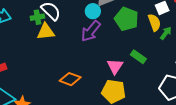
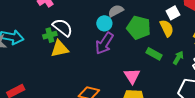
green arrow: (166, 33) -> (178, 58), moved
green rectangle: (138, 57) -> (154, 54), moved

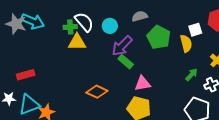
cyan circle: (104, 23) -> (110, 26), moved
green rectangle: (154, 54) -> (126, 62), moved
pink triangle: (132, 76) -> (143, 83), turned 42

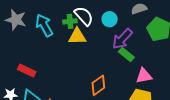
cyan arrow: (33, 21) -> (44, 25), moved, turned -140
red rectangle: (26, 75) -> (27, 70), turned 42
orange diamond: (97, 92) -> (98, 85), turned -60

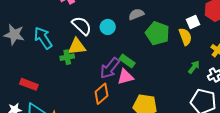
green cross: (70, 21) -> (67, 57), moved
purple arrow: (122, 39) -> (110, 68), moved
pink triangle: (144, 76) -> (125, 77), moved

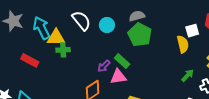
green pentagon: (157, 33) -> (140, 35), moved
yellow triangle: (77, 47) -> (56, 38), moved
purple arrow: (110, 68) -> (104, 66), size x0.6
red rectangle: (29, 84) -> (30, 60), moved

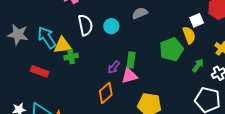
white semicircle: (81, 21) -> (85, 25), turned 35
green pentagon: (140, 35) -> (171, 49), moved, turned 30
green rectangle: (122, 61) -> (131, 60), turned 63

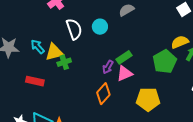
yellow semicircle: (189, 35) -> (180, 42), moved, turned -84
cyan arrow: (47, 38) -> (38, 47), size x0.7
green pentagon: (171, 49) -> (165, 62), moved
green rectangle: (131, 60) -> (124, 57), turned 56

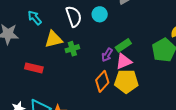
cyan arrow: (38, 47) -> (35, 18), moved
green cross: (64, 62) -> (72, 49), moved
yellow pentagon: (148, 99) -> (126, 81), moved

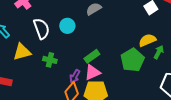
green cross: (72, 49) -> (50, 60), moved, turned 32
purple arrow: (107, 55) -> (75, 76), moved

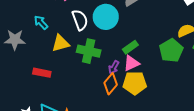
cyan circle: (67, 26) -> (106, 17), size x1.6
green cross: (50, 60) -> (89, 51), size x1.6

